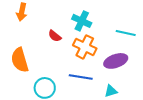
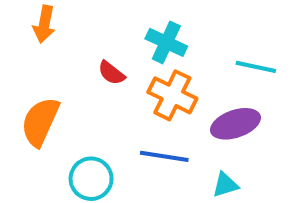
orange semicircle: (20, 60) -> (40, 122), turned 40

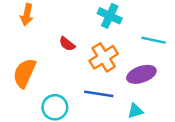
cyan cross: (166, 42) -> (110, 16), moved
orange cross: (172, 95) -> (104, 57), turned 32

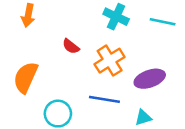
cyan line: (154, 40) -> (163, 22), moved

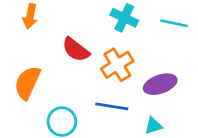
red semicircle: (71, 46) -> (76, 50), size x1.5

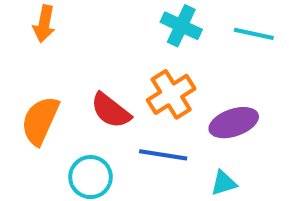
red semicircle: (76, 50) -> (111, 111), moved

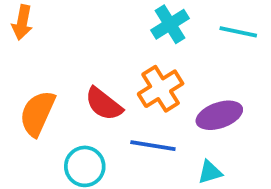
orange arrow: (44, 24) -> (22, 22), moved
cyan cross: (181, 26) -> (170, 24), turned 33

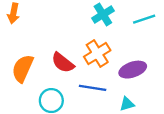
cyan line: (238, 32) -> (144, 19), turned -30

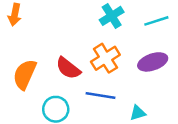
purple ellipse: (133, 70) -> (153, 62), moved

